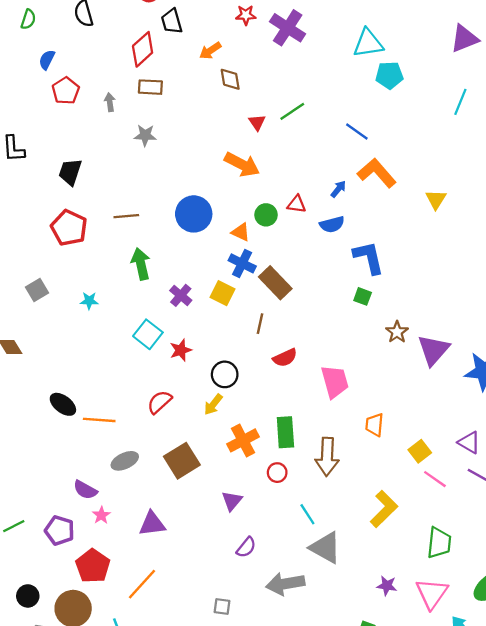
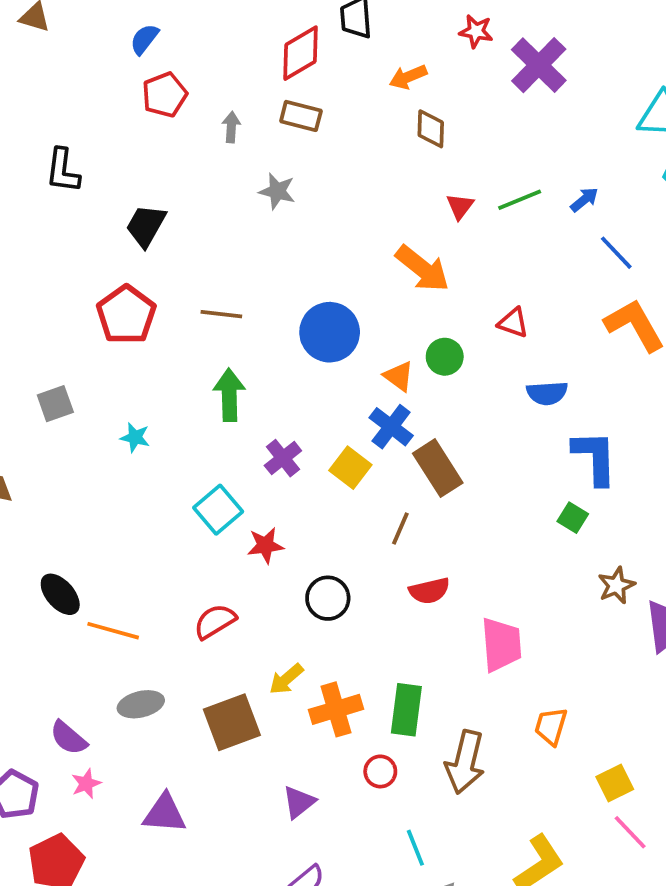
blue arrow: (338, 189) -> (584, 200), moved
red triangle: (297, 204) -> (513, 323), moved
yellow arrow: (213, 405) -> (286, 679), moved

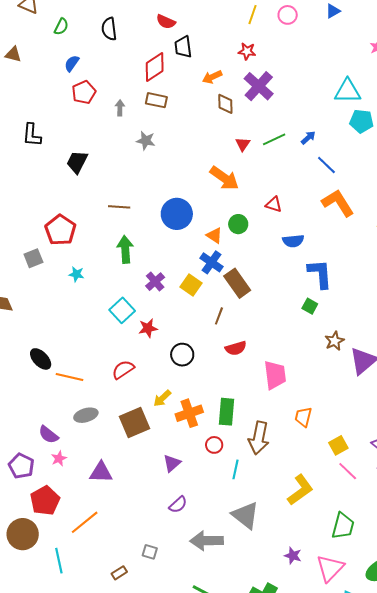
purple cross: (539, 65) -> (259, 86), moved
red pentagon: (126, 315) -> (60, 230), moved
cyan line: (415, 848) -> (236, 469), moved, turned 36

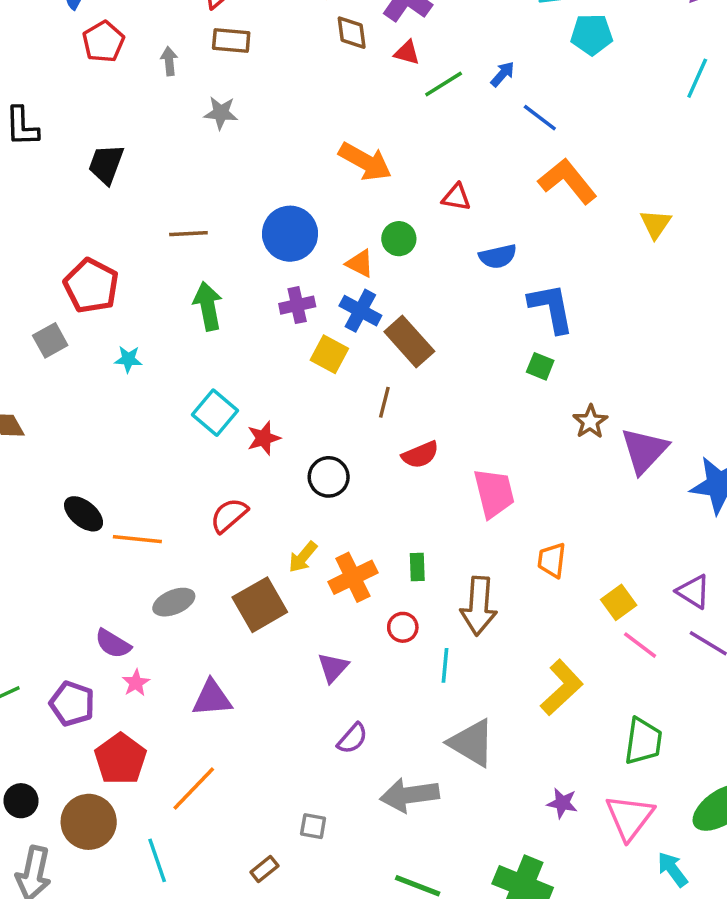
red triangle: (243, 144) -> (407, 53), moved, turned -42
purple cross: (155, 282) -> (297, 305), moved, turned 36
green rectangle: (226, 412) -> (417, 567), size x0.6

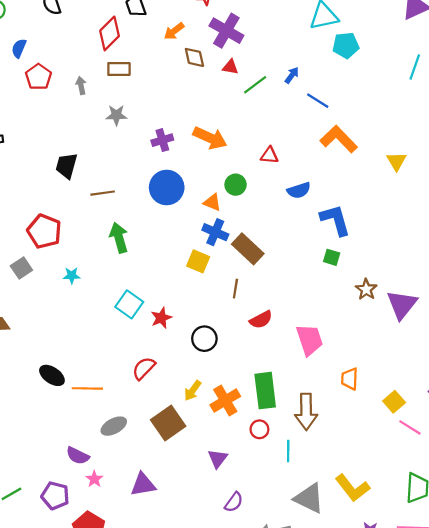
black trapezoid: (106, 164) -> (66, 166), moved
purple cross: (297, 305) -> (162, 140), moved
green rectangle: (417, 567) -> (265, 391), size x2.0
yellow L-shape: (562, 688) -> (352, 488), moved, turned 100

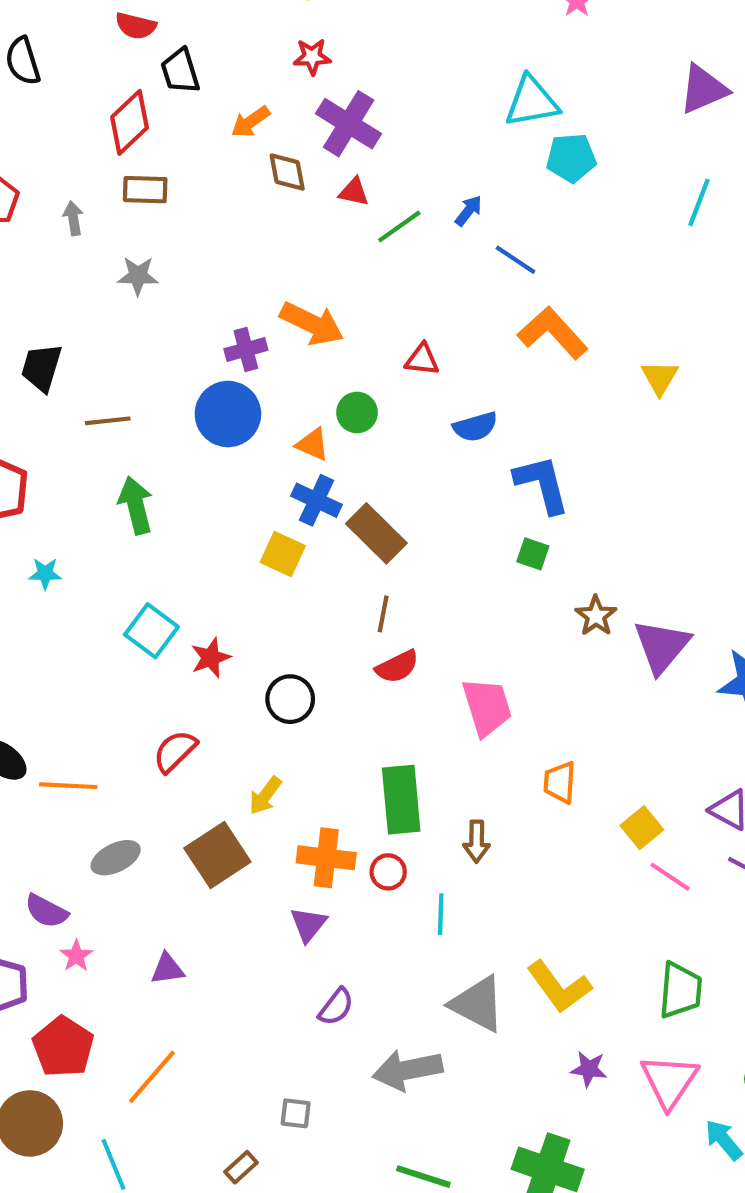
purple cross: (162, 140) -> (246, 350), moved
brown line: (235, 289) -> (383, 614), moved
orange cross: (225, 401) -> (326, 858), moved, turned 36
brown arrow: (306, 412) -> (477, 841), size x0.6
purple triangle: (143, 485) -> (167, 969), size x0.7

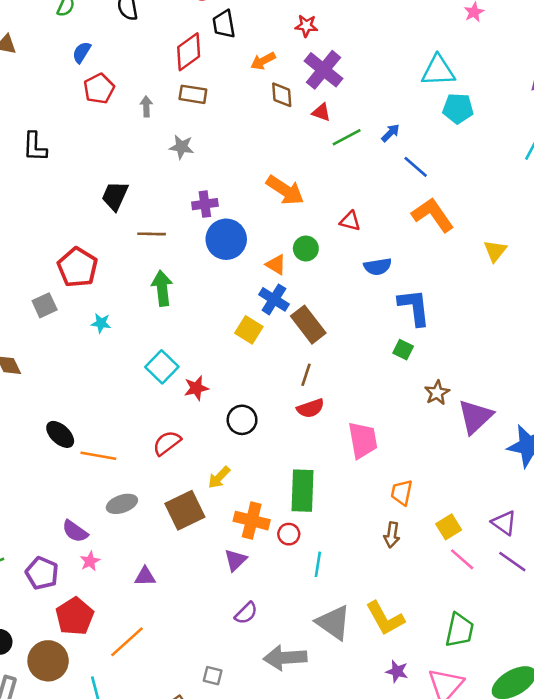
purple cross: (246, 350) -> (205, 204), moved
brown arrow: (477, 841) -> (392, 535), moved

